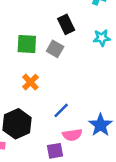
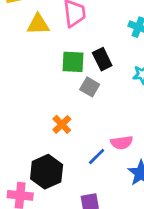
green square: (27, 44) -> (73, 62), moved
pink semicircle: (72, 135) -> (122, 143), moved

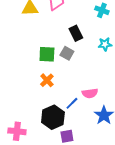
green square: (73, 62) -> (47, 54), moved
black hexagon: (47, 172) -> (53, 117), moved

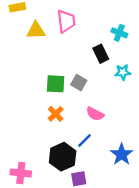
black rectangle: (76, 33) -> (101, 54), moved
pink semicircle: (90, 93) -> (95, 114), moved, turned 35

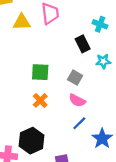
gray square: (79, 83) -> (75, 78), moved
blue line: (85, 140) -> (79, 123), moved
black hexagon: (63, 157) -> (32, 141), moved

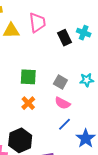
black rectangle: (83, 44) -> (64, 38), moved
cyan star: (103, 61) -> (87, 80), moved

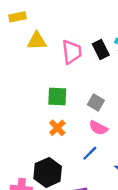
pink trapezoid: (37, 23) -> (72, 52), moved
blue line: (64, 124) -> (90, 153), moved

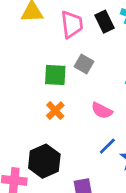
gray square: (96, 103) -> (84, 64), moved
blue line: (90, 153) -> (107, 146), moved

